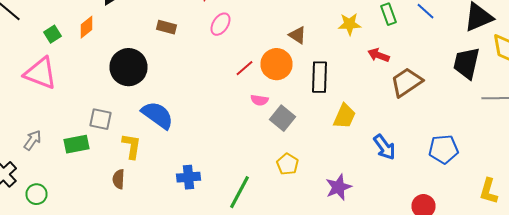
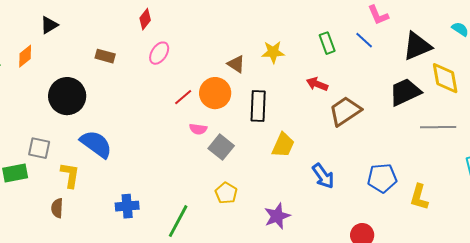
yellow star: (350, 24) -> (273, 52), moved
black trapezoid: (466, 63) -> (405, 92), turned 52
yellow L-shape: (488, 191) -> (419, 197), moved

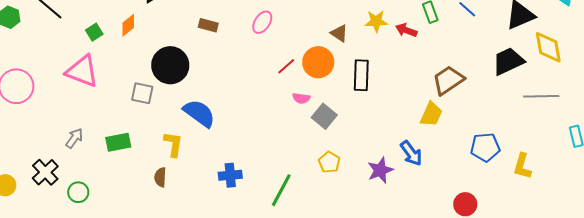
red arrow: (317, 84) -> (406, 30), moved
yellow trapezoid: (283, 145) -> (431, 114), moved
gray square: (39, 148) -> (142, 93), moved
blue arrow: (323, 176) -> (411, 153), moved
purple star: (277, 216) -> (380, 170), moved

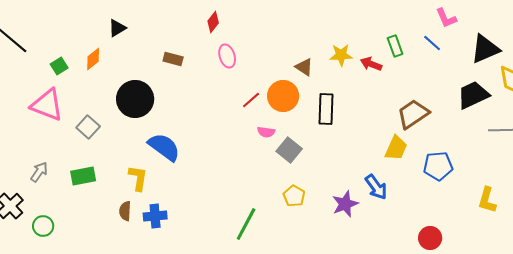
pink ellipse: (262, 22) -> (227, 56), turned -50
gray square: (142, 93) -> (88, 127), moved, turned 30
blue pentagon: (485, 147) -> (438, 166), moved
blue cross: (230, 175) -> (155, 216), moved

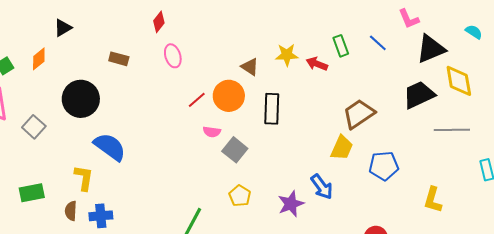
pink L-shape: (446, 18) -> (409, 19), moved
green rectangle: (83, 176) -> (32, 193), moved

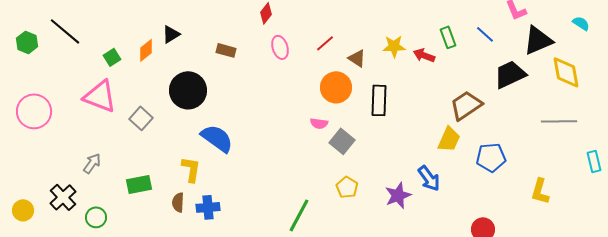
black triangle: (63, 28) -> (171, 34), moved
black trapezoid: (419, 95) -> (510, 74), moved
red line: (197, 100) -> (325, 43), moved

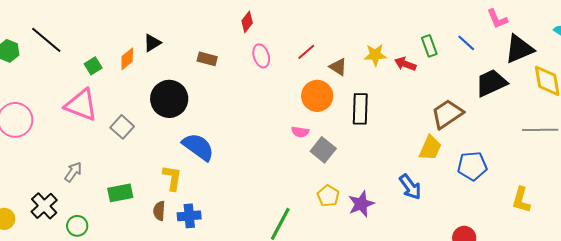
purple star: (398, 195) -> (361, 204), moved

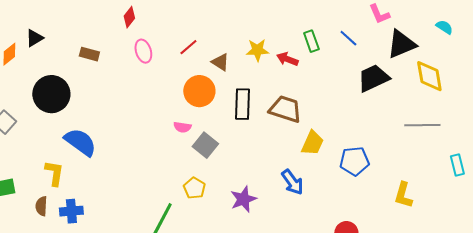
brown trapezoid: (447, 114) -> (285, 109), moved, turned 52
yellow pentagon: (328, 196) -> (194, 188), moved

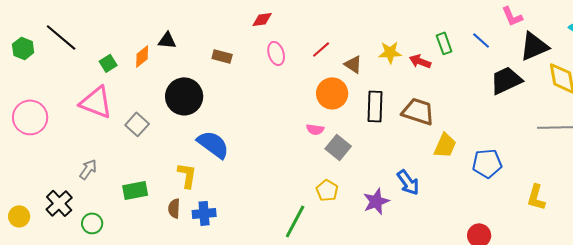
red diamond: (129, 17) -> (262, 19), turned 45
black triangle: (34, 38) -> (167, 40), turned 36
blue arrow: (292, 182) -> (408, 182), moved

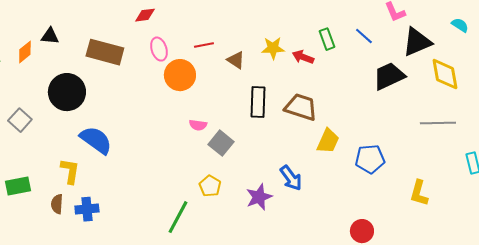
red line: (321, 49) -> (204, 45), turned 30
brown rectangle: (222, 56) -> (105, 52), size x1.8
orange circle: (332, 93) -> (180, 75), moved

